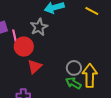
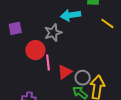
pink line: (15, 37) -> (48, 62), moved
red triangle: (35, 67) -> (65, 72), moved

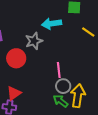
pink line: (48, 62) -> (59, 70), moved
red triangle: (65, 72) -> (14, 93), moved

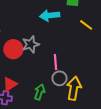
gray star: (34, 41) -> (31, 44), moved
green arrow: (61, 101) -> (40, 92), moved, turned 70

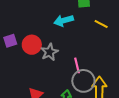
red circle: (13, 49) -> (32, 45), moved
gray circle: (60, 78) -> (83, 81), size x1.5

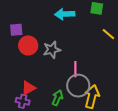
cyan arrow: (64, 21) -> (65, 14), moved
red circle: (32, 45) -> (28, 45), moved

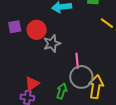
red circle: (28, 45) -> (37, 30), moved

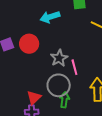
gray star: (52, 44) -> (59, 58), moved
gray circle: (81, 77) -> (59, 85), moved

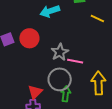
pink line: (74, 67) -> (75, 61), turned -63

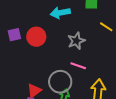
gray star: (60, 52) -> (76, 41), moved

